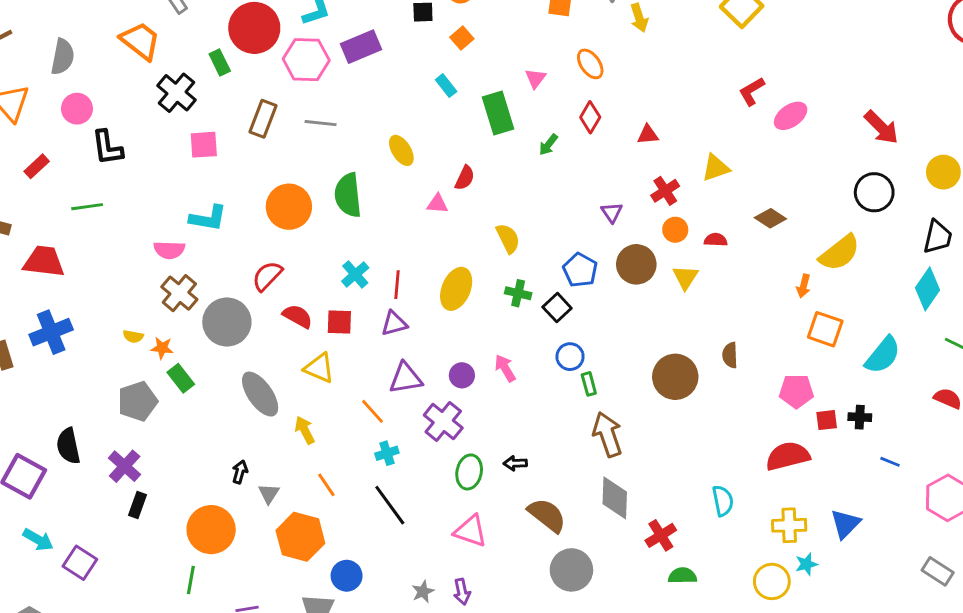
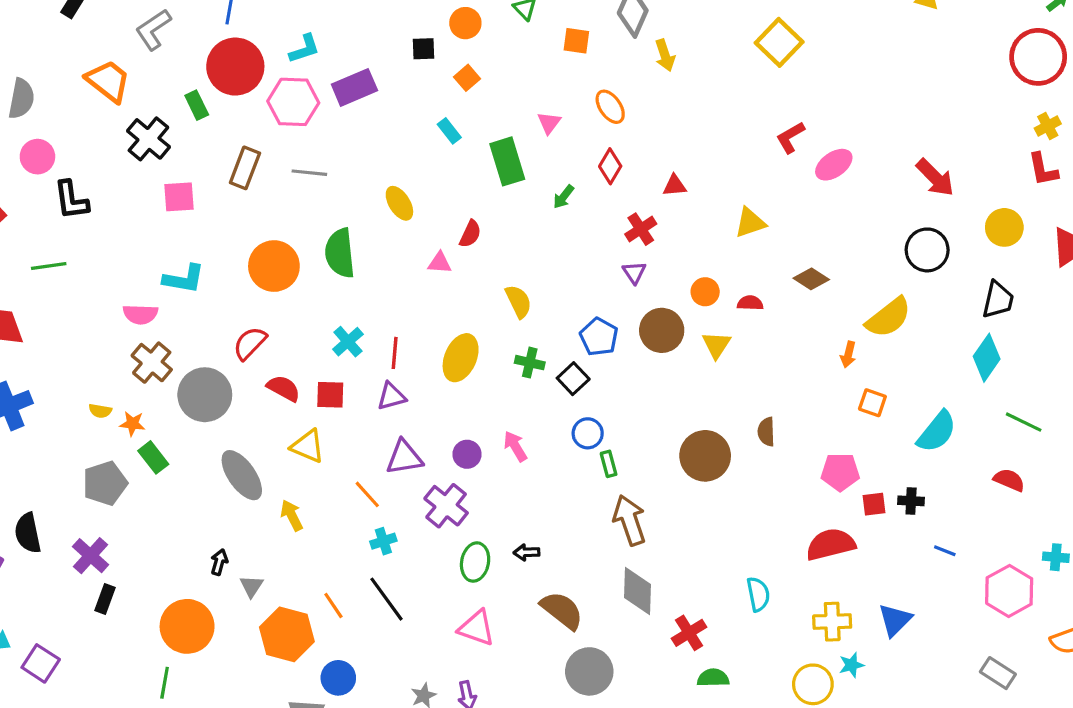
red cross: (665, 191) -> (641, 229), moved
orange square: (825, 329) -> (872, 403), size x0.7
orange line: (326, 485) -> (333, 605), moved

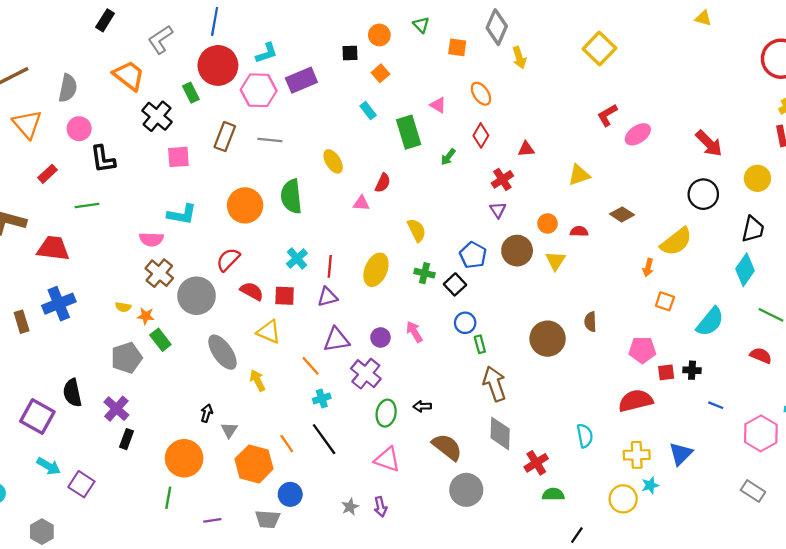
pink triangle: (549, 123) -> (438, 105), turned -36

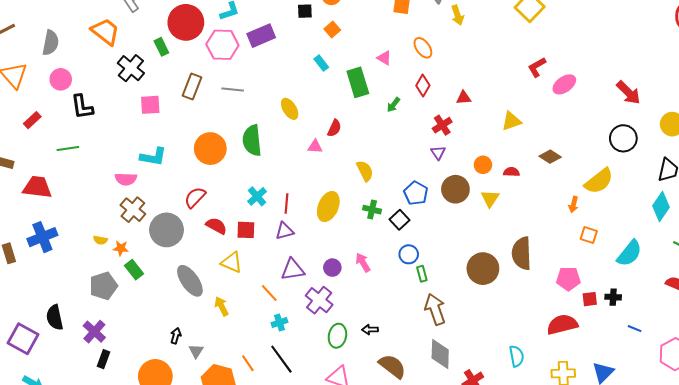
brown semicircle: (590, 322) -> (522, 253), size x1.8

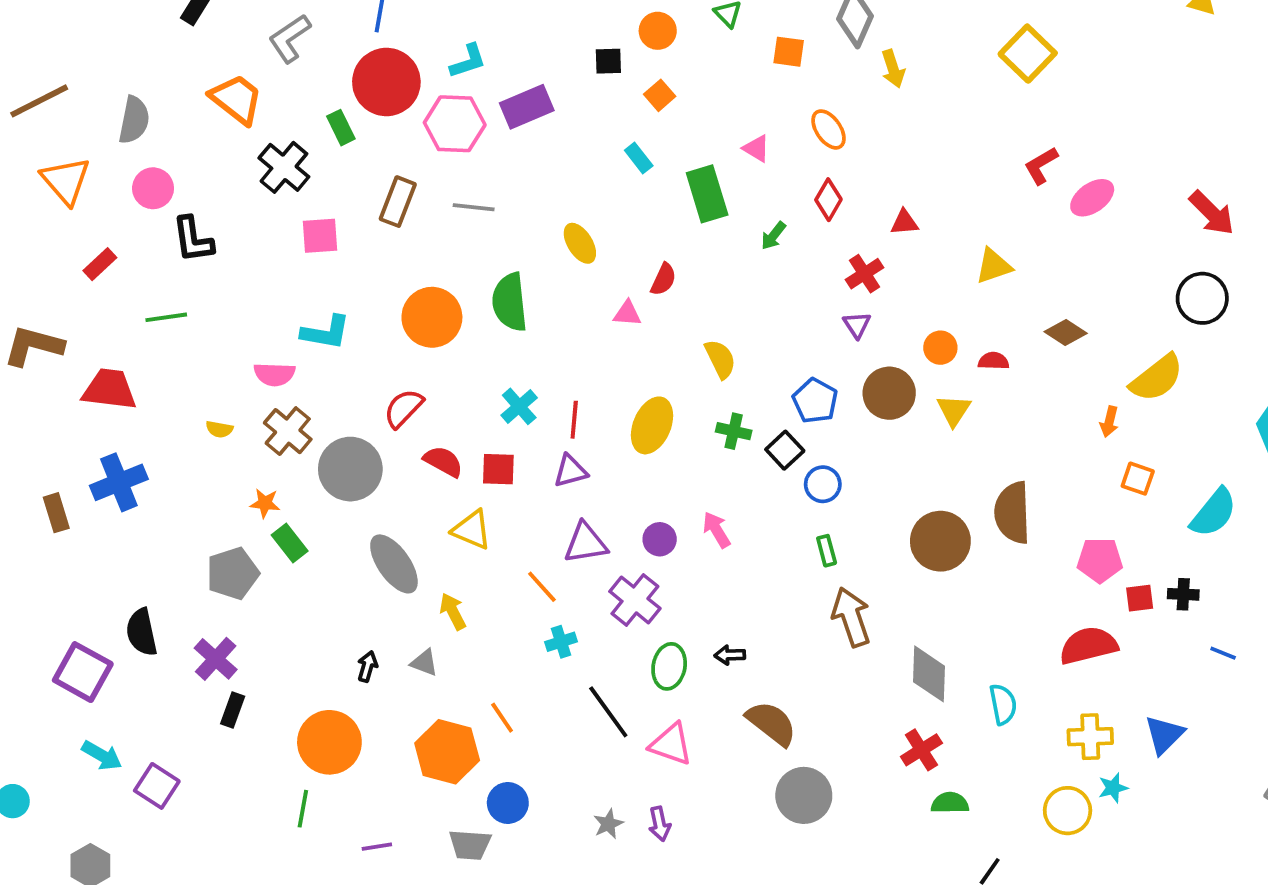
yellow semicircle: (100, 240) -> (219, 429), moved
blue circle: (409, 254) -> (823, 484), moved
gray triangle: (196, 351) -> (424, 663), moved, turned -42
gray diamond: (440, 354) -> (929, 674), moved
black line: (281, 359) -> (608, 712), moved

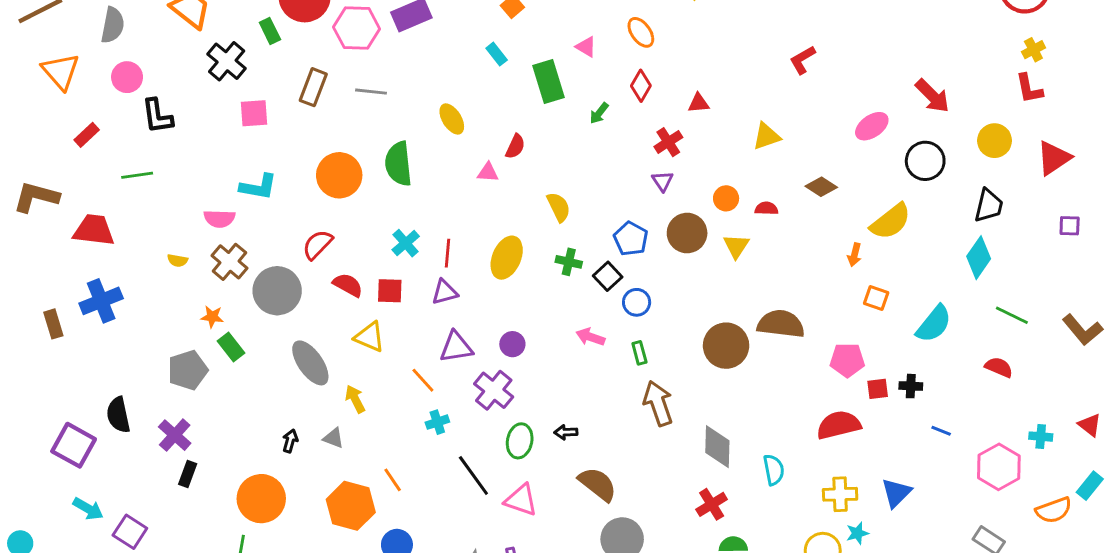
pink ellipse: (1092, 198) -> (872, 126), moved
brown semicircle: (1012, 513) -> (781, 324), turned 99
pink arrow: (717, 530) -> (590, 337), moved, turned -40

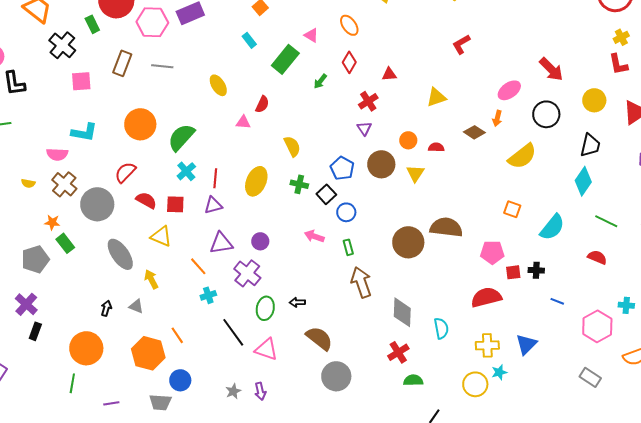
green rectangle: (548, 81) -> (285, 59), turned 56
green semicircle: (398, 164) -> (181, 137), moved, turned 48
orange arrow: (854, 255) -> (497, 118), moved

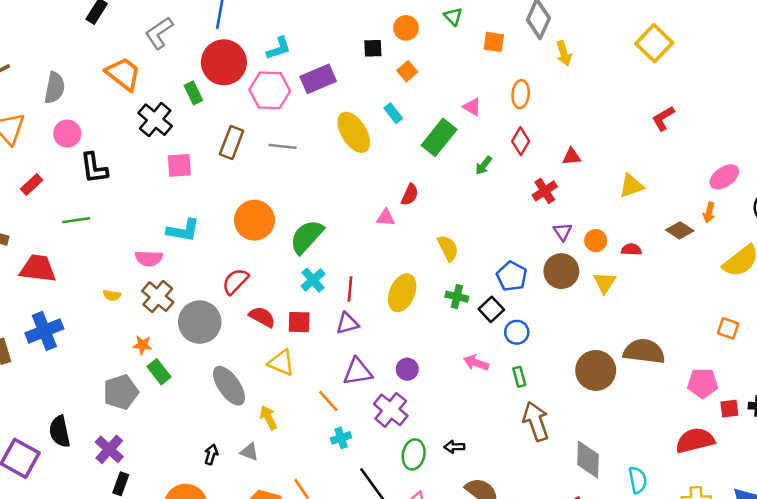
orange ellipse: (349, 25) -> (521, 94), turned 40
yellow ellipse: (218, 85) -> (354, 132), moved, size x1.5
purple triangle: (364, 128) -> (563, 232), moved

